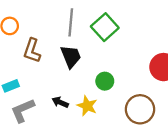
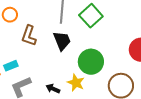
green circle: (105, 81) -> (91, 62), size x1.6
black arrow: (60, 102) -> (53, 89), moved

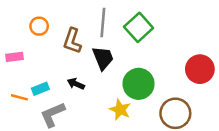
brown L-shape: (29, 36) -> (72, 41), moved
black arrow: (53, 89) -> (76, 84), moved

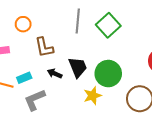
brown L-shape: (72, 41) -> (44, 47), moved, turned -30
black trapezoid: (103, 58) -> (78, 67), moved
yellow star: (120, 110) -> (92, 96), turned 30

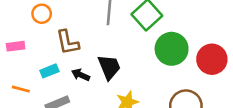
green circle: (108, 74) -> (172, 49), moved
cyan rectangle: (24, 78) -> (49, 71), moved

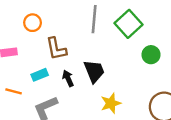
green circle: (172, 49) -> (151, 55), size x0.6
black arrow: (81, 75) -> (68, 78), turned 42

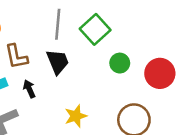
black trapezoid: (94, 71) -> (58, 62), moved

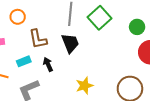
green circle: (120, 63) -> (137, 27), moved

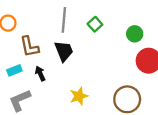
green square: (100, 18) -> (95, 24), size x0.6

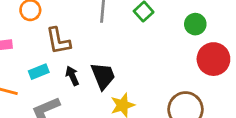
black trapezoid: (64, 51) -> (103, 76), moved

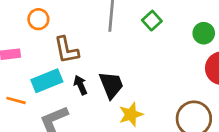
cyan rectangle: (39, 72) -> (47, 81), size x1.5

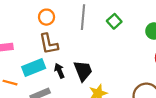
orange circle: (38, 19) -> (47, 17), moved

